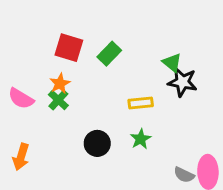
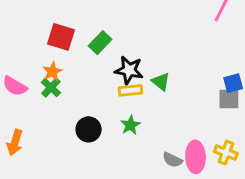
green triangle: (172, 63) -> (161, 82), moved
black star: (183, 82) -> (129, 70), moved

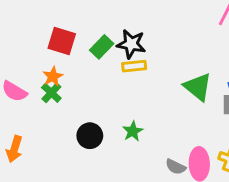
black star: (129, 70) -> (131, 44), moved
green triangle: (161, 82) -> (198, 87), moved, size x1.5
yellow rectangle: (130, 90) -> (134, 66), moved

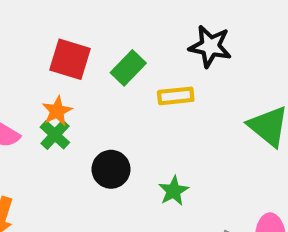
black star: (131, 44) -> (210, 46), moved
black circle: (90, 136) -> (111, 169), moved

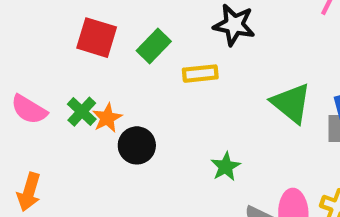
orange star: (57, 111) -> (107, 118), moved
green star: (174, 191) -> (226, 167), moved

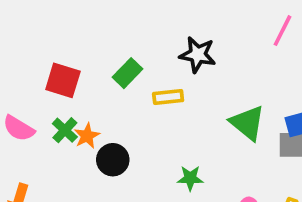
red square: (97, 38) -> (63, 80), moved
green star: (226, 167) -> (190, 178), turned 30

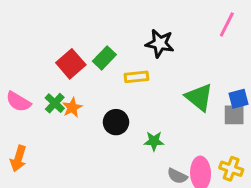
red square: (63, 80) -> (71, 64), moved, turned 32
black circle: (113, 160) -> (116, 122), moved

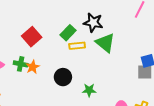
green rectangle: (104, 58) -> (68, 33), moved
green triangle: (199, 97) -> (105, 43), moved
green cross: (55, 103) -> (21, 64), turned -32

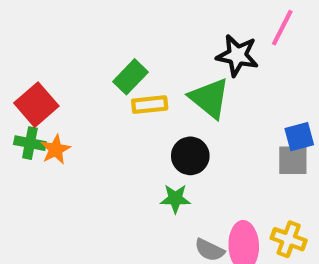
black star: (93, 23) -> (237, 55), moved
red square: (32, 37) -> (36, 105), moved
black circle: (63, 77) -> (190, 156), moved

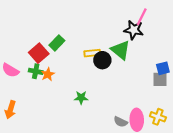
pink line: (282, 28) -> (142, 17), moved
green rectangle: (130, 77) -> (57, 43), moved
black circle: (190, 156) -> (102, 60), moved
green star: (175, 199) -> (81, 98), moved

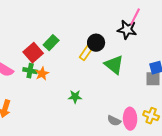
green triangle: (121, 50) -> (114, 65), moved
yellow rectangle: (92, 53) -> (86, 53), turned -49
black circle: (102, 60) -> (96, 43), moved

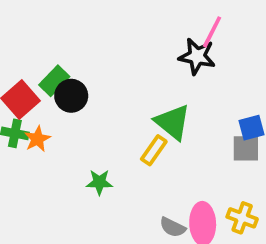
black circle: (96, 43) -> (71, 96), moved
yellow rectangle: (86, 53) -> (154, 150), moved

